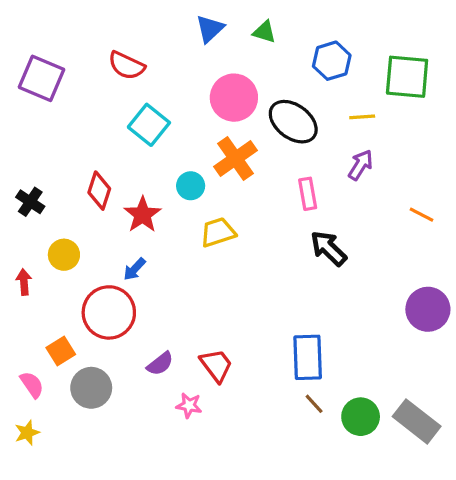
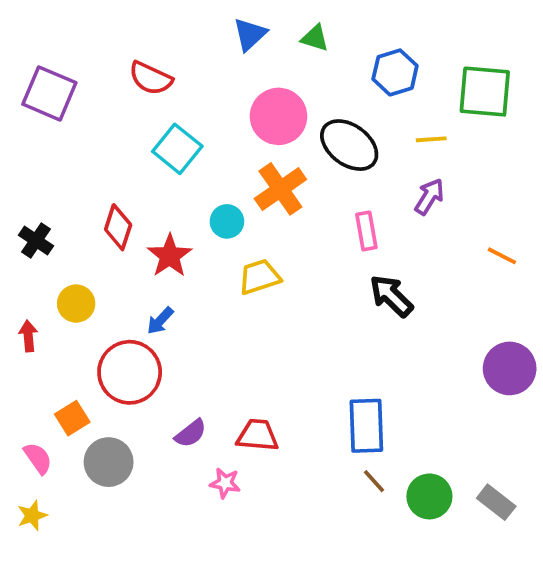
red trapezoid: (216, 365) -> (258, 435), turned -48
gray rectangle: (417, 421) -> (496, 502), size x0.7

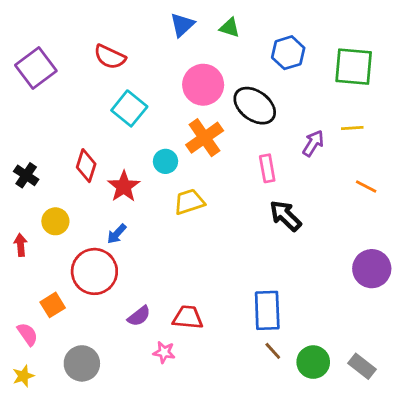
purple square: (49, 93) -> (36, 68), turned 30
yellow line: (431, 139) -> (352, 128), moved
gray circle: (109, 462) -> (82, 363), moved

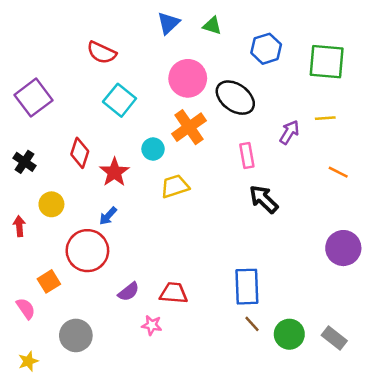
purple square: (36, 68) -> (33, 98), moved
yellow star: (23, 376) -> (28, 361), moved

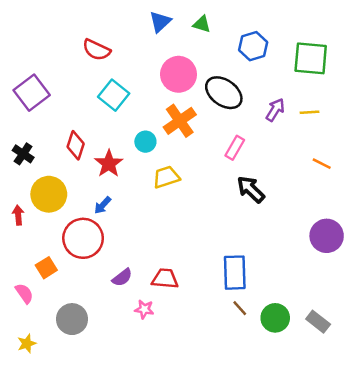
purple arrow: (289, 132) -> (275, 110), moved
pink rectangle: (247, 155) -> (235, 148), turned 40
yellow circle: (51, 204) -> (49, 194), size x1.5

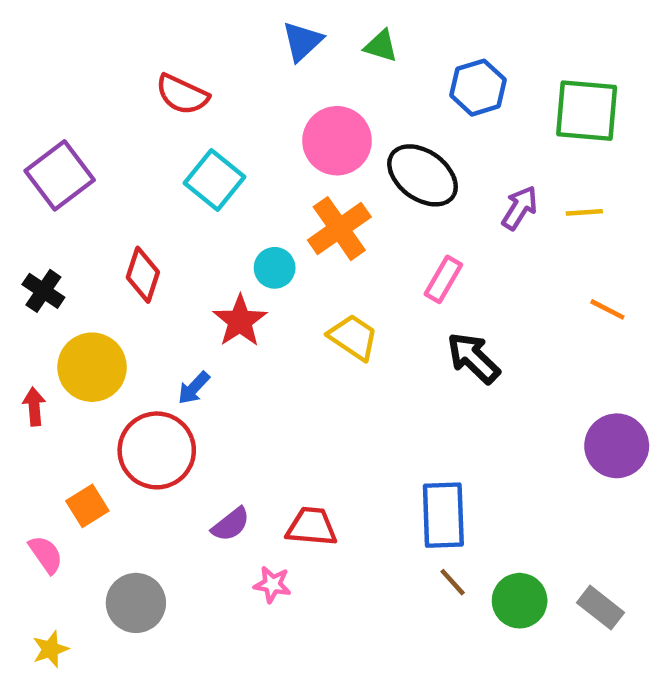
red star: (109, 164) -> (240, 321), moved
yellow trapezoid: (166, 177) -> (353, 337), moved, turned 52

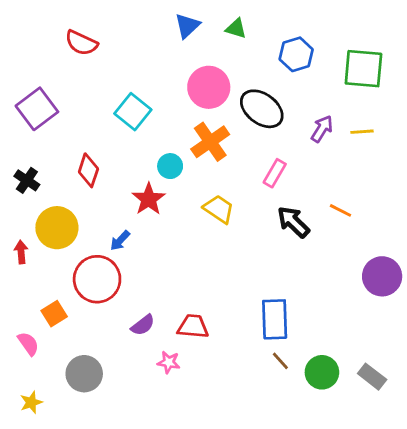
red semicircle: (182, 94) -> (81, 43), moved
orange line: (607, 309) -> (341, 210), moved

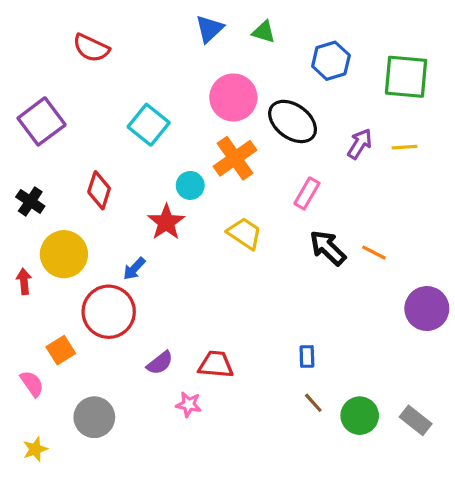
orange line: (341, 210) -> (374, 253), moved
blue rectangle: (275, 319) -> (307, 356), size x0.5

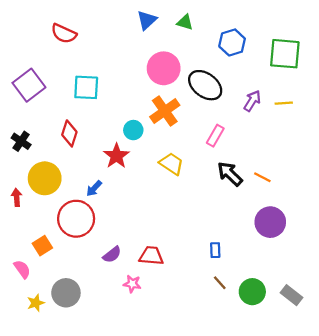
cyan square: (149, 125) -> (86, 87), moved, turned -36
purple circle: (427, 309) -> (270, 222), moved
yellow star: (35, 449) -> (36, 303), moved

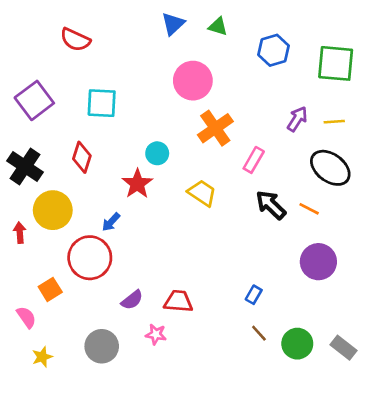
black ellipse: (205, 85) -> (330, 168), moved
orange cross: (165, 111) -> (215, 128), moved
black cross: (21, 141) -> (25, 167), size x1.5
blue rectangle: (215, 250) -> (254, 295), turned 32
gray circle: (66, 293) -> (102, 346), moved

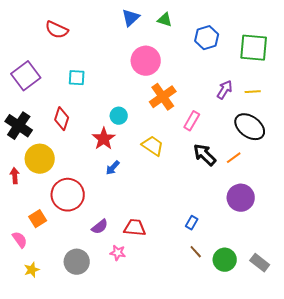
cyan square: (102, 103) -> (77, 78), size x0.7
orange line: (309, 209) -> (234, 158), turned -63
blue arrow: (111, 222) -> (113, 168), moved

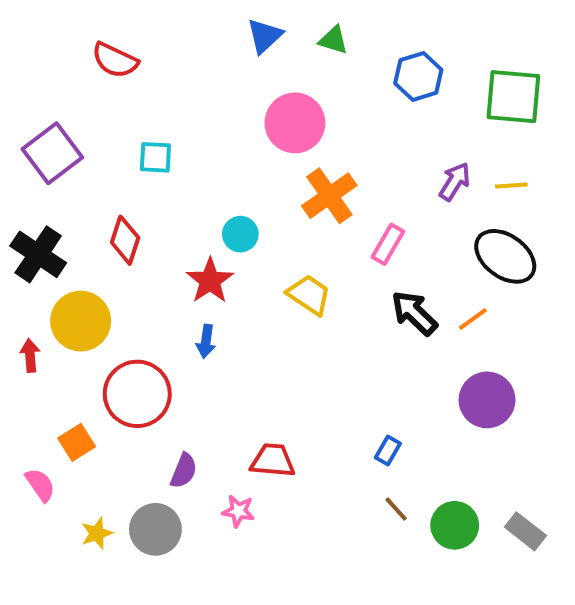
blue arrow: (113, 168) -> (206, 341), moved, turned -35
purple semicircle: (100, 227) -> (184, 471), moved, turned -30
yellow star: (32, 270) -> (97, 533), moved

